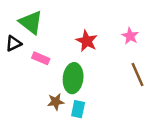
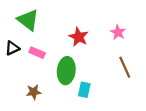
black triangle: (14, 43) -> (12, 48), moved
brown star: (56, 102) -> (34, 92), moved
cyan rectangle: (78, 109) -> (84, 90), moved

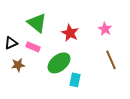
green triangle: (28, 20) -> (37, 23), moved
green ellipse: (66, 71) -> (59, 63), turned 45
brown star: (34, 92) -> (18, 65), moved

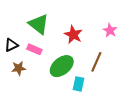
brown line: (111, 60) -> (96, 62), moved, turned 48

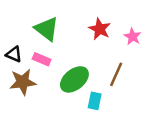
red star: (73, 35) -> (100, 29), moved
black triangle: (11, 45) -> (14, 54), turned 48
brown star: (19, 68) -> (23, 82), size x1.5

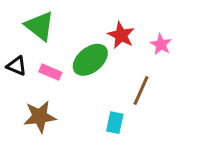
green triangle: (47, 29) -> (40, 26), moved
green ellipse: (74, 79) -> (90, 60), moved
brown star: (23, 82) -> (40, 117), moved

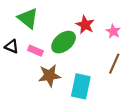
brown line: (141, 90) -> (114, 64), moved
brown star: (40, 117) -> (49, 76), moved
cyan rectangle: (115, 123) -> (81, 86), size x1.6

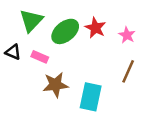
green triangle: (28, 18) -> (31, 21), turned 35
green ellipse: (64, 42) -> (65, 31), moved

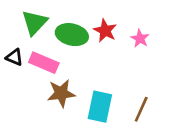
green ellipse: (65, 31) -> (72, 35), turned 52
pink rectangle: (40, 57) -> (44, 63), size x1.5
brown line: (128, 71) -> (141, 109), moved

